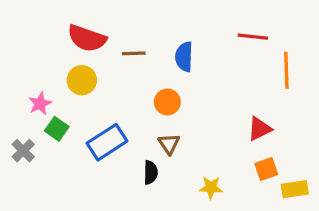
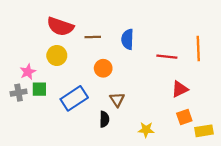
red line: (253, 37) -> (167, 57), moved
orange circle: (167, 102) -> (103, 68), moved
green square: (57, 129) -> (39, 89), turned -35
gray cross: (23, 151) -> (19, 93), moved, turned 35

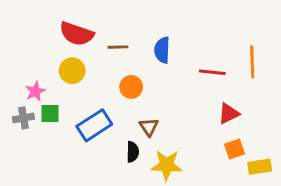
yellow star: (146, 130) -> (167, 165), moved, size x1.5

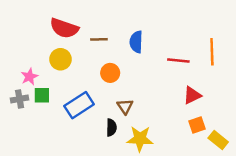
yellow rectangle: (260, 167) -> (218, 140), turned 48

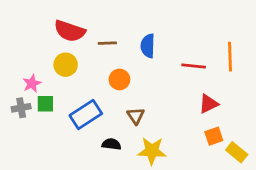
black semicircle: (111, 128) -> (111, 144), moved, turned -84

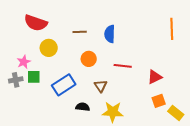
red semicircle: (70, 31) -> (36, 23), moved
orange line: (230, 57) -> (172, 29), moved
red line: (194, 66) -> (123, 66), moved

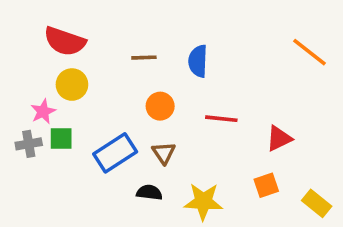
orange line: (172, 29) -> (310, 52), turned -50
yellow circle: (49, 48) -> (72, 85), moved
brown triangle: (101, 86) -> (164, 153), moved
orange square: (159, 101) -> (266, 185), moved

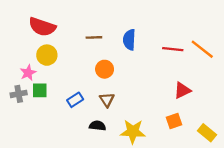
orange line: (310, 52) -> (202, 49), moved
red line: (221, 119) -> (173, 49), moved
blue rectangle: (115, 153) -> (75, 100), size x0.6

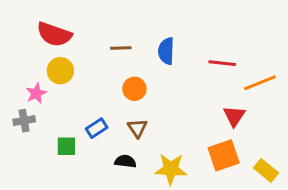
orange line: (202, 49) -> (260, 83), moved, turned -60
green square: (40, 90) -> (66, 146), moved
red triangle: (182, 90) -> (234, 116), turned -30
orange square: (174, 121) -> (224, 155), size x1.5

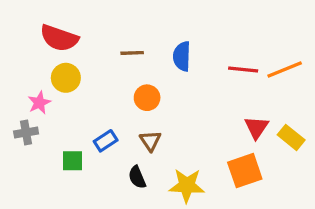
orange line: (260, 83) -> (285, 70), moved
black semicircle: (125, 161) -> (137, 177), turned -120
yellow rectangle: (266, 170) -> (291, 137), moved

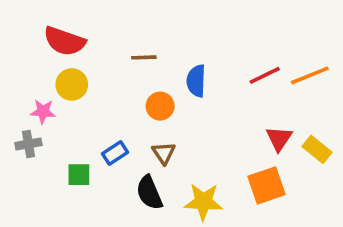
blue semicircle: (182, 56) -> (196, 81), moved
red line: (243, 70) -> (265, 75), turned -32
pink star: (39, 103) -> (43, 112), turned 30
black semicircle: (137, 177) -> (149, 193), size x1.4

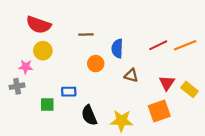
blue rectangle: (115, 153) -> (69, 92), turned 32
brown triangle: (164, 153) -> (131, 75), moved, turned -40

